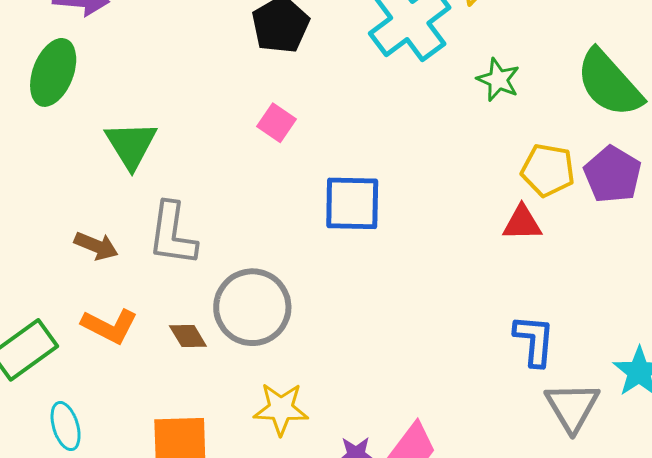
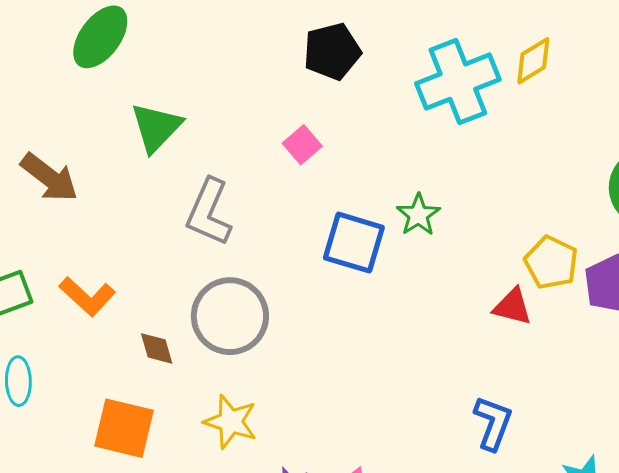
green star: (498, 80) -> (418, 215), moved
gray L-shape: (172, 234) -> (209, 212), moved
brown arrow: (96, 246) -> (49, 177), moved, size x1.4
brown diamond: (188, 336) -> (157, 348), moved

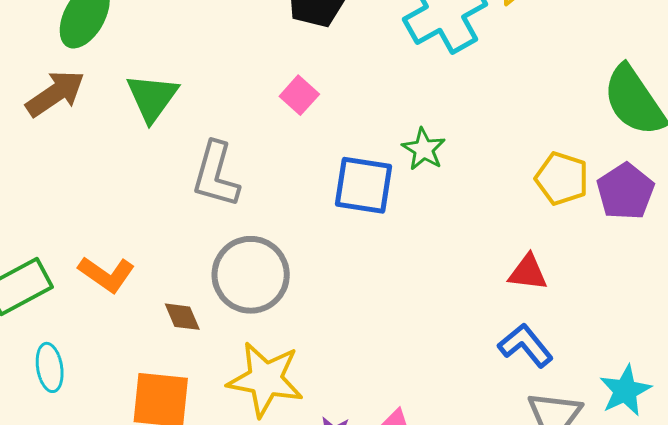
brown arrow: (49, 177) -> (55, 94), moved, turned -64
red triangle: (512, 307) -> (528, 272), moved
yellow star: (231, 422) -> (265, 379), size x1.4
blue L-shape: (493, 423) -> (526, 345), turned -52

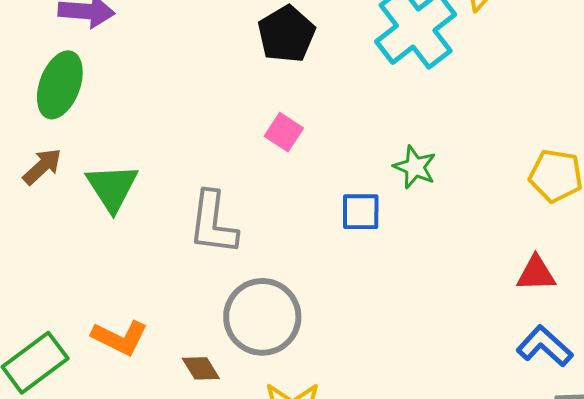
brown arrow: (55, 94) -> (42, 167), size x0.7
green triangle: (152, 98) -> (112, 187), moved
blue square: (364, 185) -> (361, 212), size x0.7

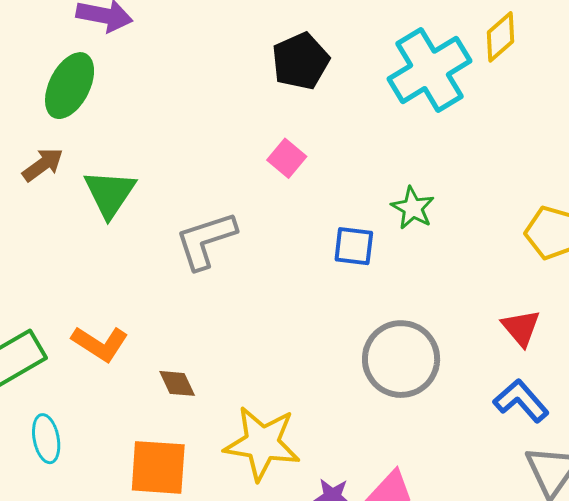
gray L-shape: (213, 223) -> (206, 240), turned 58
red triangle: (536, 274) -> (521, 328), turned 45
gray circle: (262, 317) -> (401, 359), moved

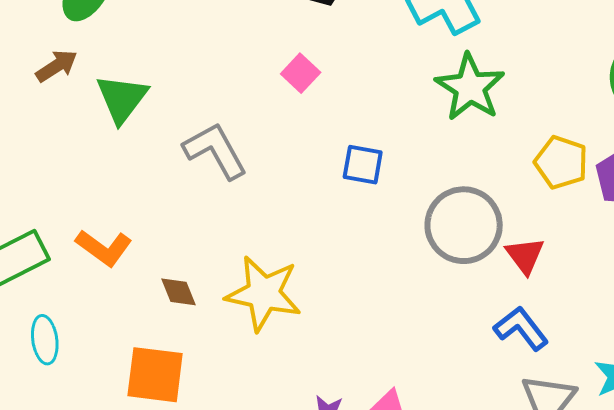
green star: (413, 208) -> (470, 87), moved, size x1.6
gray L-shape: (206, 240) -> (215, 151), turned 76
gray circle: (401, 359) -> (464, 225), moved
yellow star: (262, 443) -> (264, 293), moved

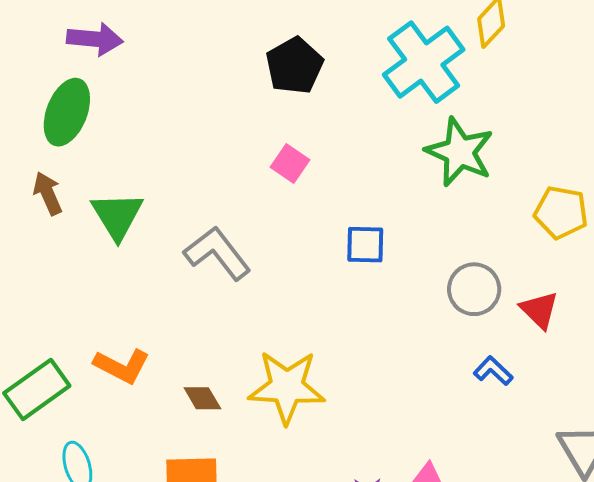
brown arrow: (57, 66) -> (48, 193), turned -72
gray circle: (464, 225) -> (474, 289), size x0.7
blue L-shape: (521, 328) -> (493, 371), moved, size x0.7

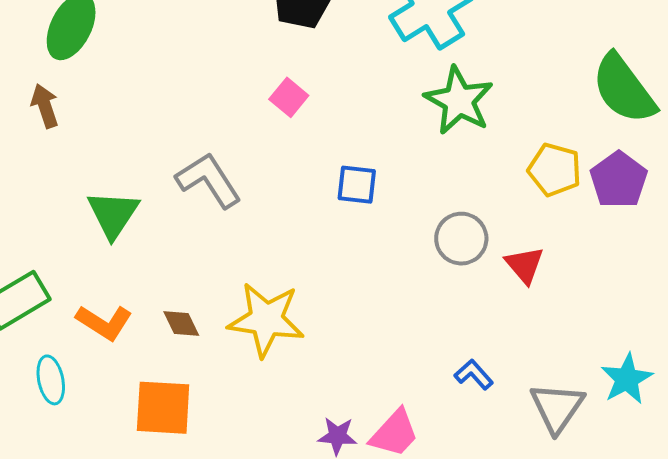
green triangle: (117, 216) -> (113, 214), moved
orange L-shape: (122, 366) -> (104, 322), moved
blue L-shape: (493, 371) -> (474, 374), moved

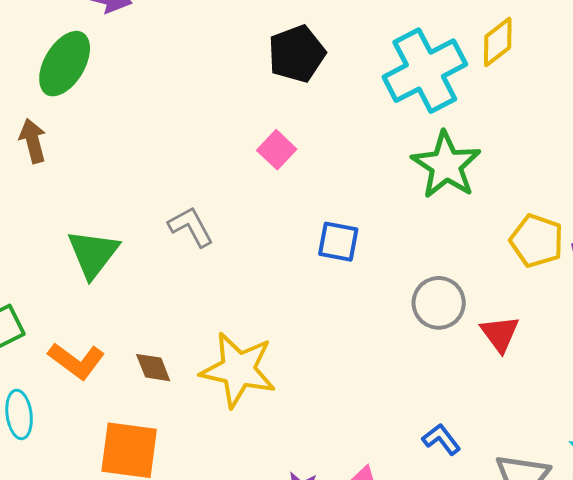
gray L-shape: (209, 180) -> (191, 227), size x0.7

